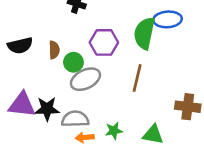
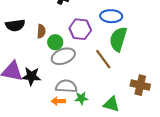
blue ellipse: (168, 19) -> (111, 16), moved
green semicircle: (144, 33) -> (118, 39), moved
brown line: (137, 78) -> (103, 59), turned -55
gray semicircle: (75, 119) -> (66, 86), moved

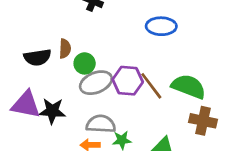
black semicircle: (15, 25) -> (37, 57), moved
purple hexagon: (80, 29) -> (128, 81), moved
green semicircle: (118, 39) -> (189, 87), moved, turned 95

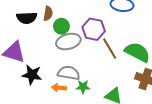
purple hexagon: (128, 81) -> (94, 29), moved
black star: (52, 111) -> (32, 75), moved

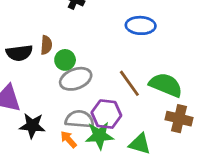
purple hexagon: (94, 29) -> (106, 114), moved
green star: (83, 87) -> (99, 136), size x1.5
orange arrow: (59, 88) -> (69, 139), turned 48

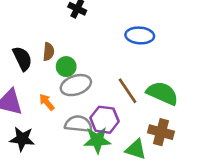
black semicircle: (19, 53) -> (22, 59), turned -110
brown cross: (179, 119) -> (161, 132), moved
black star: (32, 126) -> (22, 139), moved
orange arrow: (69, 139) -> (47, 102), moved

